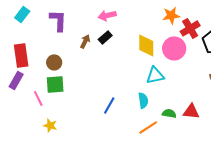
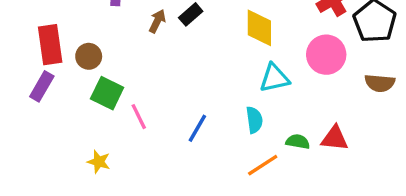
pink circle: (174, 48) -> (326, 55), moved
brown circle: (54, 62) -> (89, 56), moved
green square: (55, 84) -> (107, 93), turned 30
pink line: (38, 98) -> (139, 117), moved

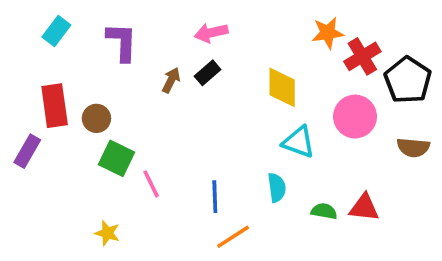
cyan triangle: (274, 78) -> (299, 142), turned 32
purple rectangle: (42, 86) -> (27, 151), moved
blue line: (197, 128) -> (215, 197), turned -32
orange line: (263, 165) -> (233, 237), moved

